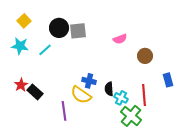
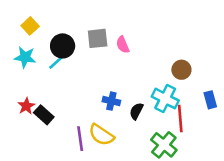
black circle: (59, 28) -> (63, 46), moved
pink semicircle: (120, 39) -> (123, 45), moved, turned 88
black semicircle: (109, 89) -> (136, 111), turned 32
yellow semicircle: (81, 95) -> (101, 135), moved
cyan cross: (121, 98) -> (165, 99), moved, size x1.5

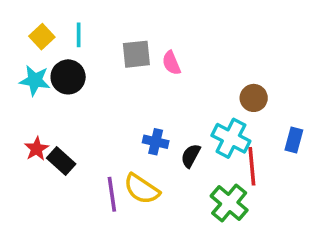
black circle: (63, 46) -> (68, 77), moved
cyan line: (56, 62) -> (79, 35), moved, turned -48
blue rectangle: (210, 100) -> (294, 140), turned 30

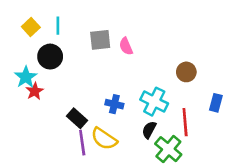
cyan star: (35, 80) -> (26, 77), moved, turned 30
cyan cross: (231, 138) -> (154, 102), moved
red star: (37, 149) -> (35, 91), moved
black semicircle: (191, 156) -> (149, 130), moved
black rectangle: (61, 161) -> (77, 118), moved

